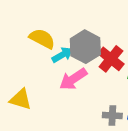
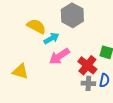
gray hexagon: (85, 47) -> (72, 15), moved
red cross: (111, 59) -> (87, 65), moved

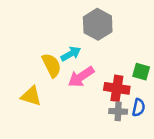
yellow semicircle: (36, 26) -> (52, 65), moved, turned 36
red cross: (87, 65) -> (117, 88), turned -30

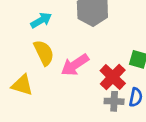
cyan arrow: (71, 54) -> (41, 20), moved
red cross: (117, 88) -> (113, 77), turned 35

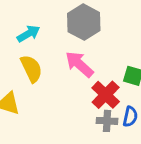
pink arrow: (75, 65) -> (79, 64), moved, turned 76

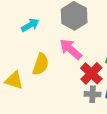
yellow semicircle: (31, 69) -> (41, 64), moved, turned 45

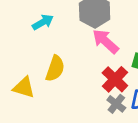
pink arrow: (71, 49) -> (105, 41), moved
gray cross: (93, 94) -> (116, 104), turned 35

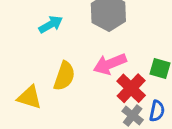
pink arrow: (105, 41) -> (110, 64), moved, turned -64

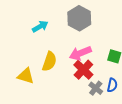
red cross: (131, 88) -> (83, 70), moved

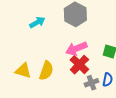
yellow semicircle: (49, 61) -> (46, 71), moved
gray cross: (96, 88) -> (91, 83), turned 32

